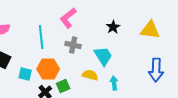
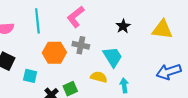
cyan line: (41, 37) -> (37, 21), moved
orange hexagon: (48, 69) -> (54, 53), moved
blue arrow: (156, 70) -> (169, 72), turned 70

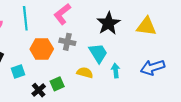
black star: (123, 26) -> (108, 23), size x1.6
cyan square: (30, 76) -> (18, 72), turned -32
cyan arrow: (124, 85) -> (116, 71), moved

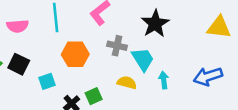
yellow triangle: (146, 26) -> (219, 27), moved
gray cross: (67, 42) -> (117, 46), moved

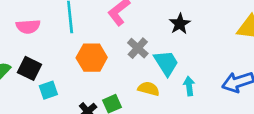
black star: (155, 24) -> (180, 24), size x0.7
gray cross: (117, 46) -> (138, 48), turned 30
cyan square: (47, 81) -> (48, 90), moved

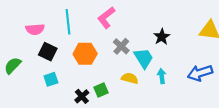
black star: (180, 24) -> (162, 37), moved
black square: (29, 68) -> (48, 52), moved

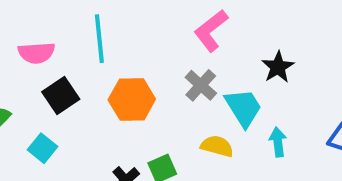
pink L-shape: (106, 18) -> (211, 31), moved
black square: (48, 52) -> (61, 95), turned 30
cyan square: (51, 79) -> (43, 148), moved, turned -32

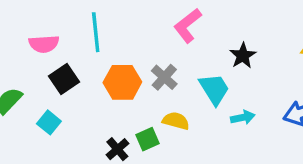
gray cross: (201, 85) -> (164, 77), moved
cyan arrow: (278, 142) -> (243, 117), turned 85
yellow semicircle: (217, 146) -> (176, 121), moved

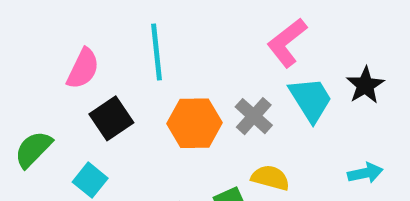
pink semicircle: (44, 44) -> (83, 69), turned -60
cyan trapezoid: (214, 89) -> (311, 99), moved

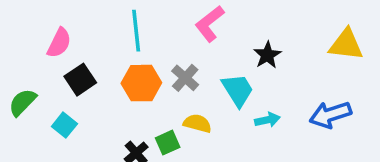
cyan line: (157, 52) -> (136, 31), moved
cyan trapezoid: (311, 99) -> (238, 90), moved

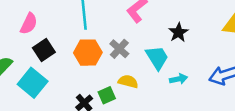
cyan square: (64, 125) -> (33, 83), size x1.6

